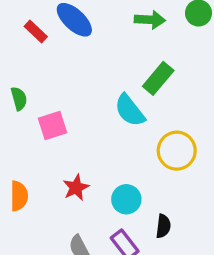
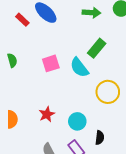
pink square: (53, 125) -> (51, 63), moved

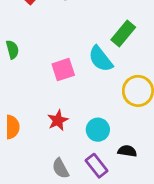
pink square: (51, 63) -> (63, 70), moved
black semicircle: (100, 138) -> (127, 151), turned -88

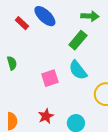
green rectangle: (123, 34) -> (78, 40), moved

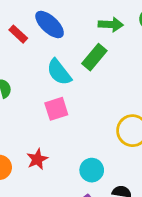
cyan semicircle: (78, 70) -> (59, 72), moved
red star: (46, 116) -> (37, 159), moved

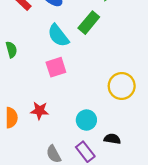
red star: (37, 159) -> (39, 111), turned 30

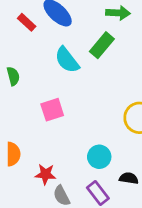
pink square: (56, 67) -> (52, 110), moved
red star: (39, 111) -> (45, 174), moved

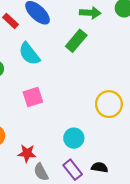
cyan semicircle: (67, 60) -> (29, 54), moved
black semicircle: (129, 178) -> (100, 167), moved

